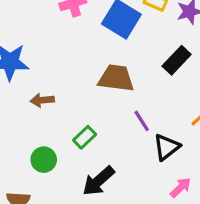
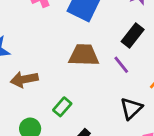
brown arrow: (42, 100) -> (24, 79), size x1.4
purple line: (142, 121) -> (121, 65), moved

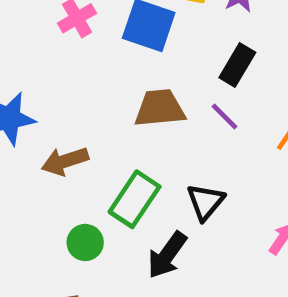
green rectangle: (62, 107) -> (135, 199), size x1.6
black triangle: (131, 108) -> (205, 202), moved

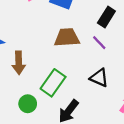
brown arrow: (65, 161) -> (19, 63), turned -75
black triangle: (205, 202) -> (99, 78), moved, turned -48

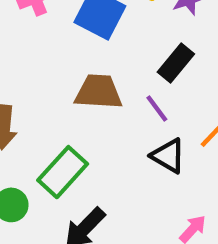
black triangle: (99, 78) -> (168, 156), moved

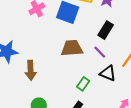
green rectangle: (63, 172) -> (83, 84), moved, size x0.6

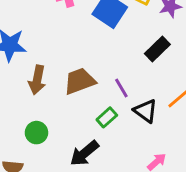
brown trapezoid: (72, 48) -> (80, 81), moved, turned -30
purple line: (100, 52) -> (121, 88), moved

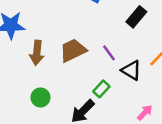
green rectangle: (107, 117) -> (101, 89), moved

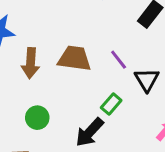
brown trapezoid: (73, 50) -> (74, 58), turned 36
black triangle: (131, 70) -> (147, 80), turned 30

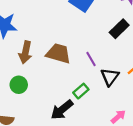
green circle: (37, 118) -> (19, 85), moved

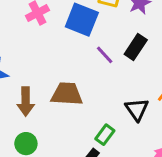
purple line: (91, 59) -> (105, 55), moved

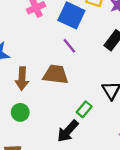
purple line: (105, 55) -> (69, 46), moved

